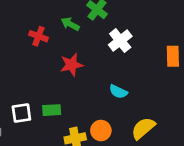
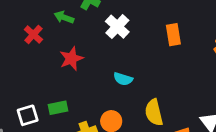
red cross: (38, 36) -> (33, 34), turned 30
yellow semicircle: (143, 128) -> (154, 112), turned -55

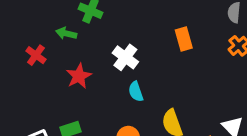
white cross: (117, 27) -> (125, 57), moved
cyan semicircle: (123, 79) -> (136, 92), turned 60

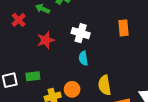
white cross: (125, 57) -> (81, 33), turned -30

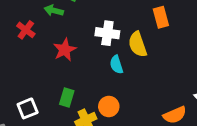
green rectangle: (33, 76) -> (67, 98), moved, turned -56
yellow semicircle: (105, 85) -> (138, 44), moved

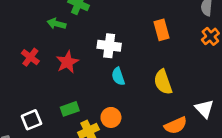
red cross: (26, 30) -> (30, 57), moved
yellow semicircle: (138, 44) -> (163, 82), moved
green rectangle: (67, 98) -> (70, 109), turned 54

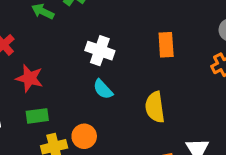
red star: (67, 62) -> (29, 78), moved, turned 30
cyan semicircle: (118, 76) -> (103, 89), turned -36

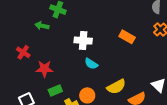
orange rectangle: (166, 45) -> (127, 37), moved, turned -42
yellow semicircle: (155, 107) -> (116, 87), moved, turned -96

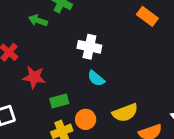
orange rectangle: (127, 37) -> (147, 16), moved
green rectangle: (55, 91) -> (59, 101), moved

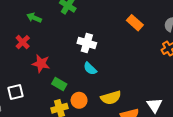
green arrow: (38, 20) -> (34, 18), moved
green rectangle: (59, 101) -> (59, 84), turned 40

